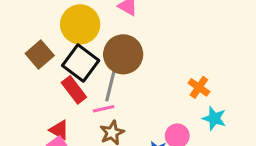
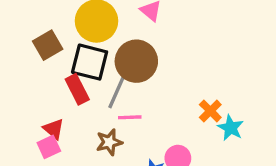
black square: (81, 63) -> (90, 62), turned -33
pink line: (104, 109) -> (130, 117), moved
cyan star: (214, 118) -> (231, 128), moved

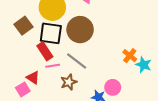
gray line: (117, 91) -> (77, 61), moved, turned -70
pink line: (130, 117) -> (53, 66), moved
pink square: (49, 147) -> (23, 89), moved

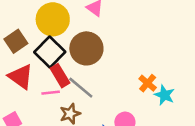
black square: (51, 33) -> (50, 52), turned 35
red rectangle: (45, 51) -> (60, 76), moved
red triangle: (33, 78) -> (21, 77), moved, size x1.5

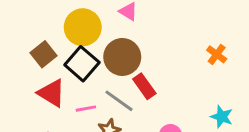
red rectangle: (60, 76) -> (144, 86), moved
orange cross: (148, 83) -> (217, 54), moved
cyan star: (164, 95) -> (222, 117), moved

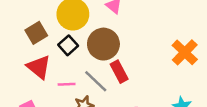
orange cross: (217, 54) -> (185, 52), size x1.5
black square: (82, 64) -> (68, 45), size x0.7

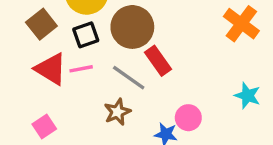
black square: (68, 45) -> (86, 35), turned 30
pink line: (67, 84) -> (81, 69), moved

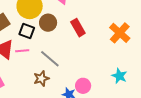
brown circle: (132, 27) -> (48, 23), moved, size x0.7
black square: (86, 35) -> (27, 31), turned 35
red rectangle: (158, 61) -> (78, 28), moved

